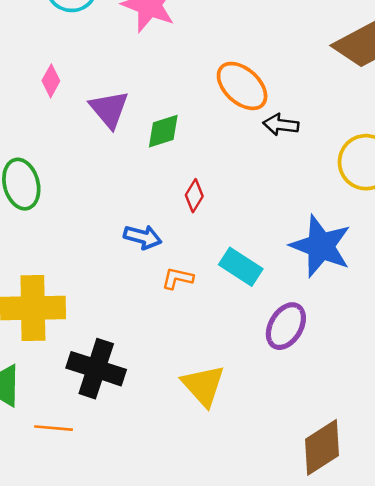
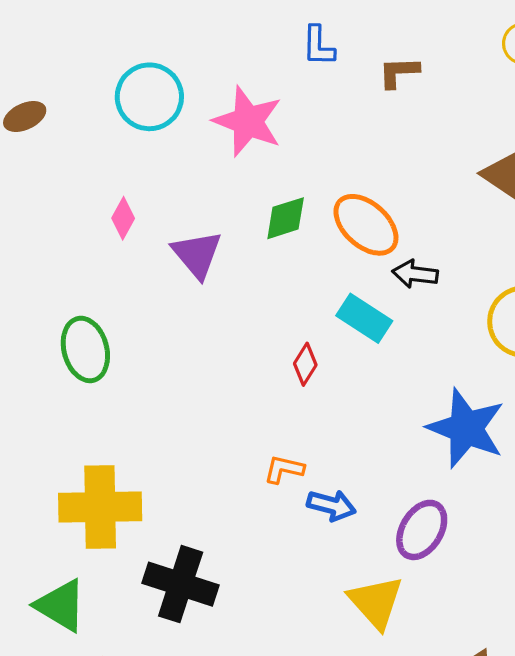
green diamond: (163, 131) -> (286, 218), moved
blue arrow: (143, 237) -> (331, 505), moved
cyan rectangle: (241, 267) -> (364, 318), moved
yellow triangle: (203, 385) -> (376, 602), moved

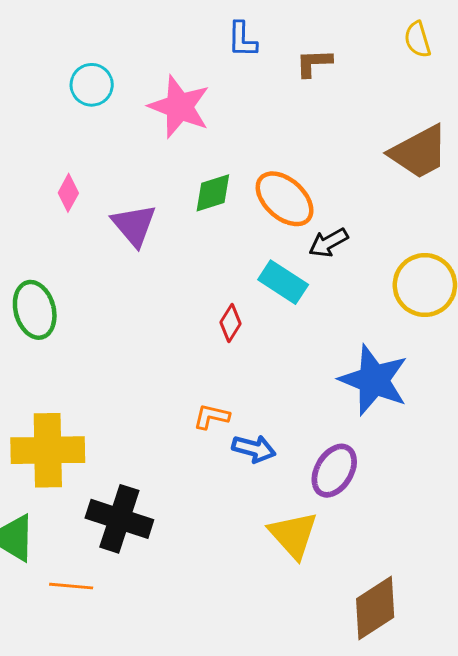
cyan circle: (149, 97) -> (92, 85), size x0.7
black arrow: (415, 274) -> (328, 243), turned -36

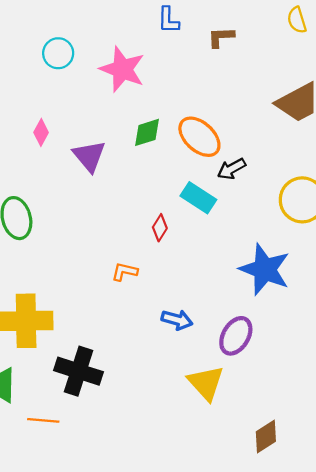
orange L-shape: (211, 417) -> (125, 272), moved
brown diamond: (375, 608) -> (266, 436), size x0.7

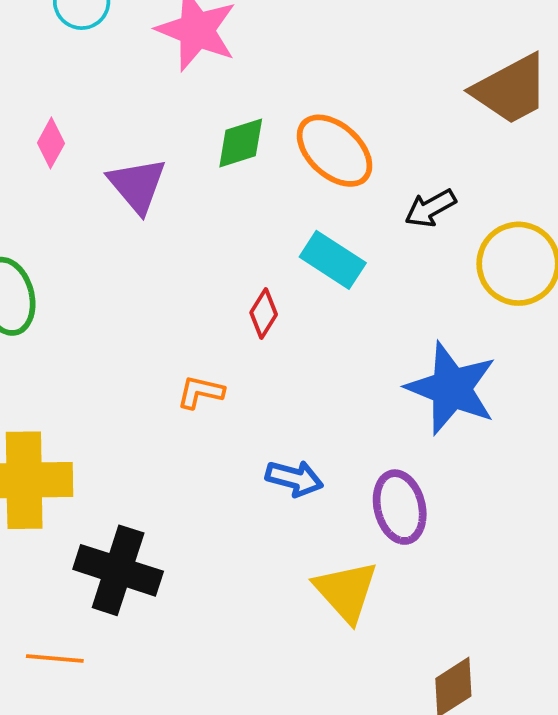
black arrow: (232, 169) -> (430, 208), moved
purple ellipse: (236, 336) -> (400, 507), turned -45

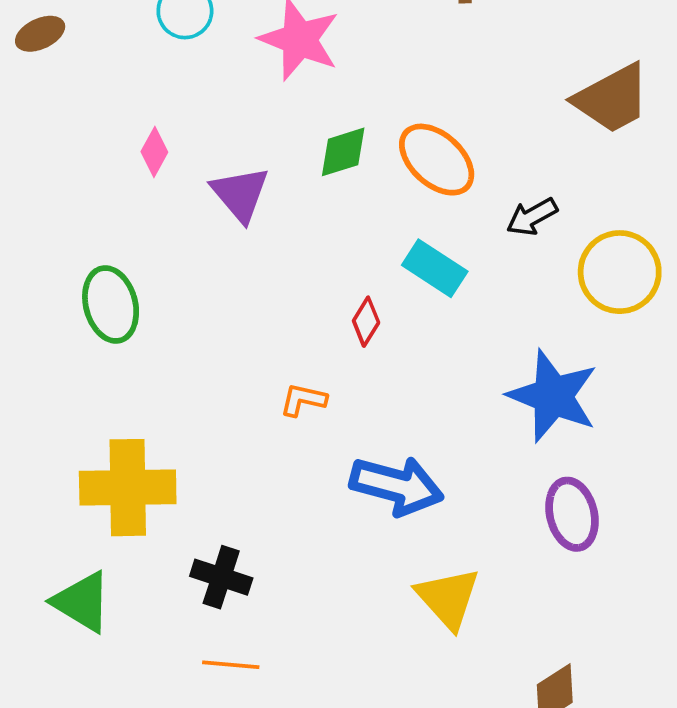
blue arrow: (294, 478) -> (397, 486), size x1.6
purple ellipse: (400, 507) -> (572, 514), moved
black cross: (118, 570) -> (221, 577), size x0.7
orange line: (55, 658) -> (231, 665), moved

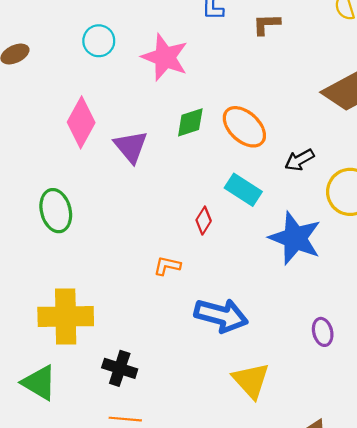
pink diamond: (154, 152) -> (81, 122), size x1.8
blue star: (553, 396) -> (295, 238), moved
purple ellipse: (572, 514) -> (323, 332), size x0.7

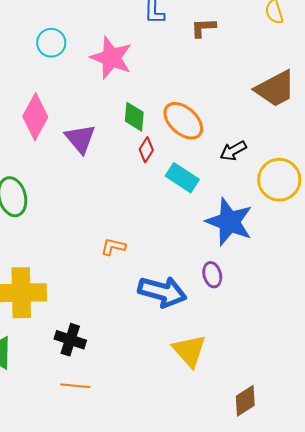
green diamond: (190, 122) -> (134, 117), turned -68
red diamond: (204, 221) -> (146, 150), moved
purple ellipse: (323, 332) -> (212, 275), moved

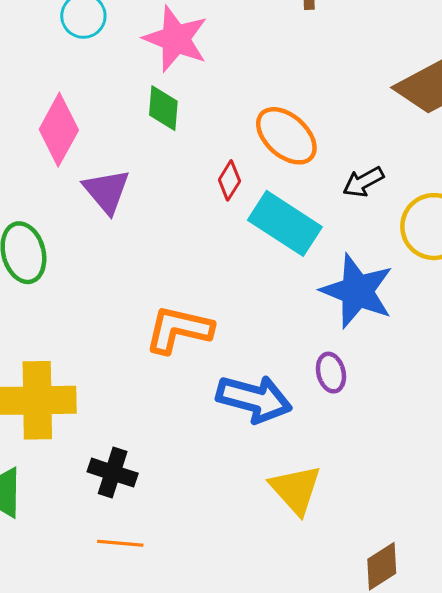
green diamond: (134, 117) -> (163, 108), moved
purple triangle: (80, 139) -> (106, 191), moved
cyan rectangle: (182, 178) -> (285, 223), size x1.4
orange L-shape: (113, 247) -> (179, 330), size x1.8

